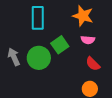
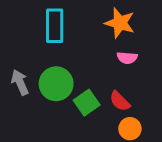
green square: (60, 45) -> (87, 103), moved
red semicircle: (93, 64) -> (120, 101), moved

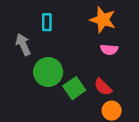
cyan rectangle: (55, 26) -> (47, 22), size x0.6
gray arrow: (20, 82) -> (23, 45), moved

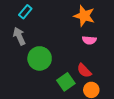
cyan rectangle: (47, 22) -> (25, 12), moved, turned 40
green square: (74, 88) -> (66, 82), moved

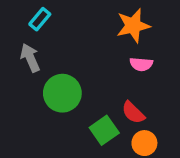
orange star: (84, 16) -> (133, 26), turned -30

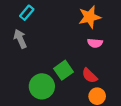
green circle: (62, 93) -> (42, 86), moved
green square: (104, 130) -> (64, 70), moved

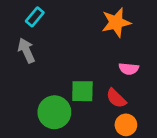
pink semicircle: (95, 43) -> (129, 69), moved
green square: (64, 70) -> (82, 91), turned 36

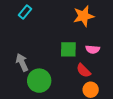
gray arrow: (26, 51) -> (22, 62), moved
green square: (82, 91) -> (68, 49), moved

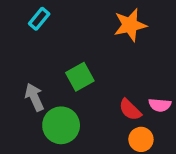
green square: (68, 49) -> (80, 77), moved, turned -30
pink semicircle: (93, 49) -> (160, 105), moved

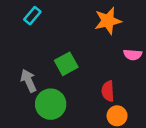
pink semicircle: (160, 105) -> (133, 55), moved
red semicircle: (130, 110) -> (108, 91), turned 42

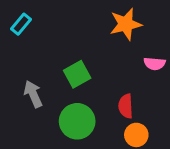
cyan rectangle: (32, 16) -> (21, 24), moved
green circle: (51, 104) -> (77, 121), moved

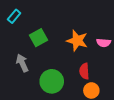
orange star: (126, 24) -> (77, 41), moved, turned 30
green square: (77, 74) -> (39, 38), moved

